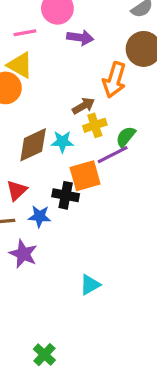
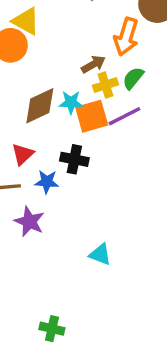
green semicircle: (126, 137) -> (133, 78), moved
orange square: (85, 176) -> (92, 116), moved
cyan triangle: (90, 285) -> (100, 254), turned 50
green cross: (44, 355) -> (52, 329), turned -30

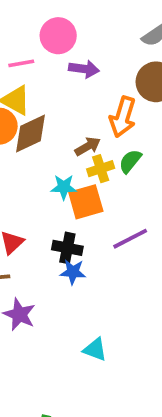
brown diamond: (40, 106) -> (30, 134), moved
purple line: (124, 116) -> (130, 239), moved
blue star: (47, 182) -> (73, 272), moved

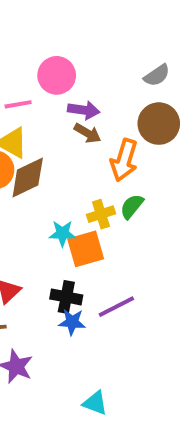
brown arrow: (88, 146) -> (87, 133), moved, turned 60
purple line: (130, 239) -> (116, 307), moved

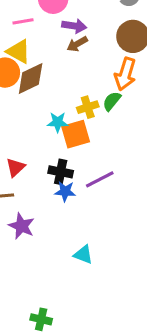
brown arrow: (87, 133) -> (77, 44), turned 120
orange arrow: (124, 160) -> (125, 74), moved

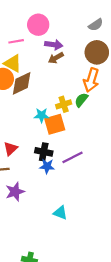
purple star: (22, 226) -> (15, 192), turned 30

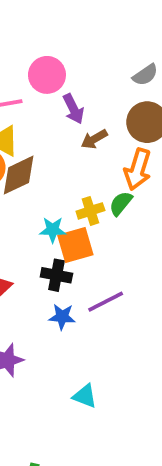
purple arrow: (54, 45) -> (73, 109), turned 56
brown arrow: (56, 58) -> (94, 139), moved
black cross: (44, 152) -> (56, 275), moved

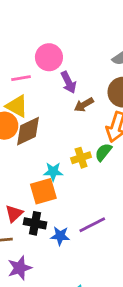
orange square: (75, 245) -> (43, 191), moved
black cross: (56, 275) -> (35, 223), moved

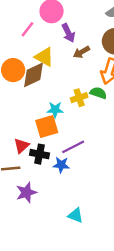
pink line: (21, 78) -> (28, 29), turned -42
yellow triangle: (17, 106) -> (44, 57), moved
green semicircle: (103, 152) -> (98, 93), turned 70
purple line: (92, 225) -> (73, 147), moved

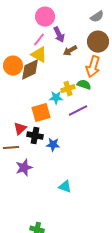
pink line: (28, 29) -> (39, 40), moved
cyan star: (55, 110) -> (56, 98), moved
purple line: (73, 147) -> (78, 111), moved

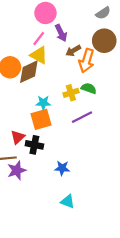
orange arrow: (93, 67) -> (86, 61), moved
cyan star: (56, 98) -> (43, 103), moved
blue star: (53, 145) -> (62, 168), moved
purple star: (24, 168) -> (17, 170), moved

